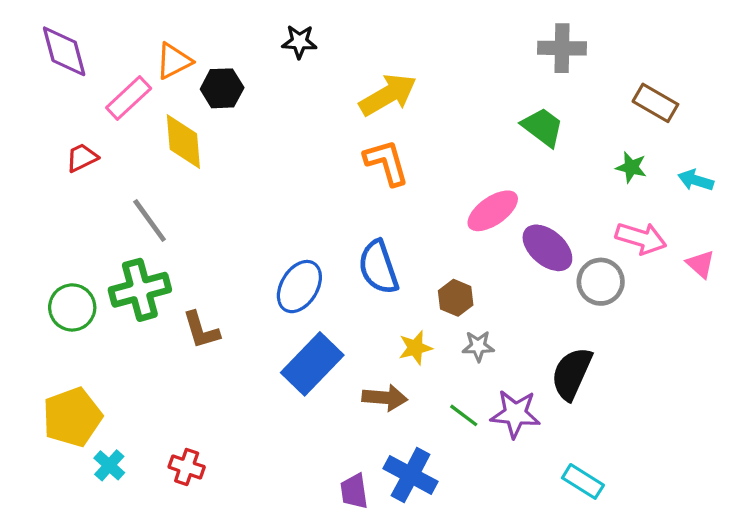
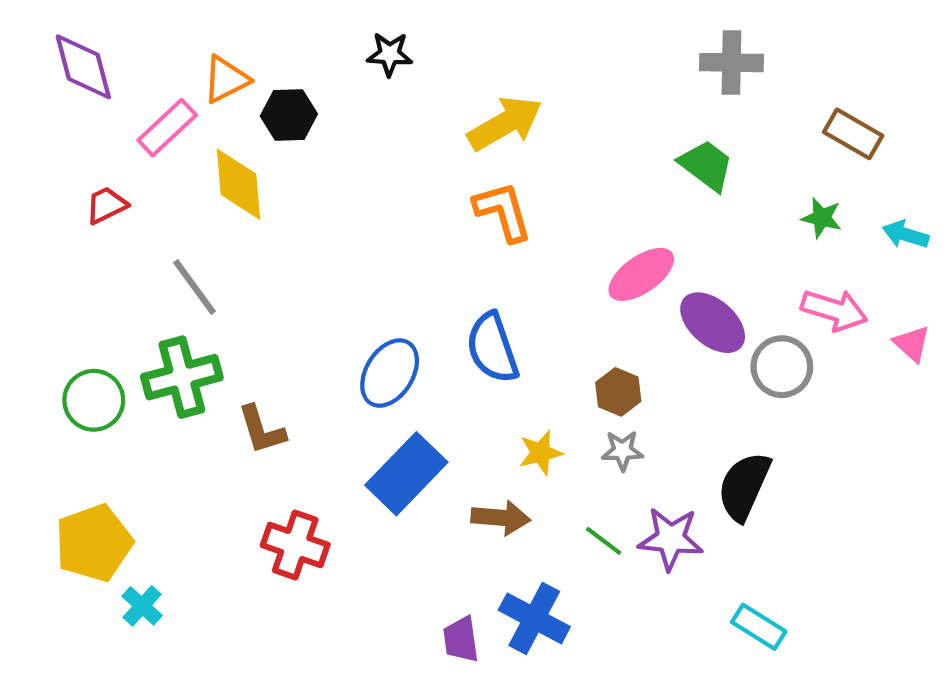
brown hexagon: (456, 298) -> (618, 392), moved
red cross: (187, 467) -> (295, 545), moved, size x1.4

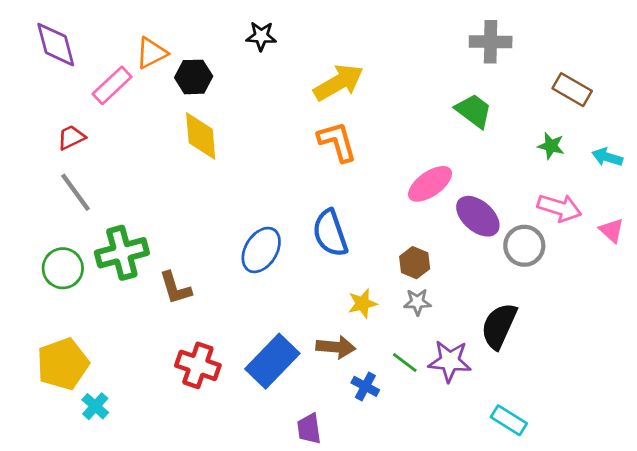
yellow diamond: (239, 184) -> (201, 136), moved
gray line: (194, 287) -> (75, 192), moved
blue rectangle: (406, 474) -> (272, 361), moved
blue cross: (534, 618) -> (365, 386), moved, size x0.6

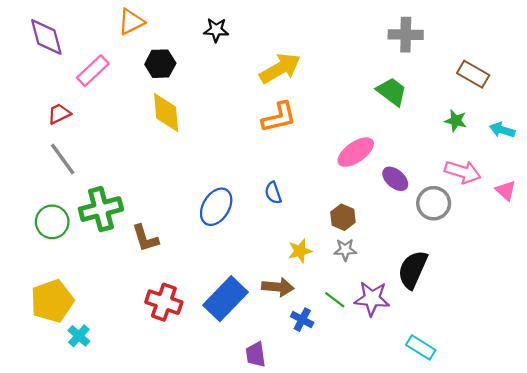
orange triangle: (151, 53) -> (131, 22), moved
orange L-shape: (337, 142) -> (279, 117), turned 93
purple ellipse: (478, 216) -> (395, 179), size x0.7
blue semicircle: (330, 233) -> (273, 193), size x0.6

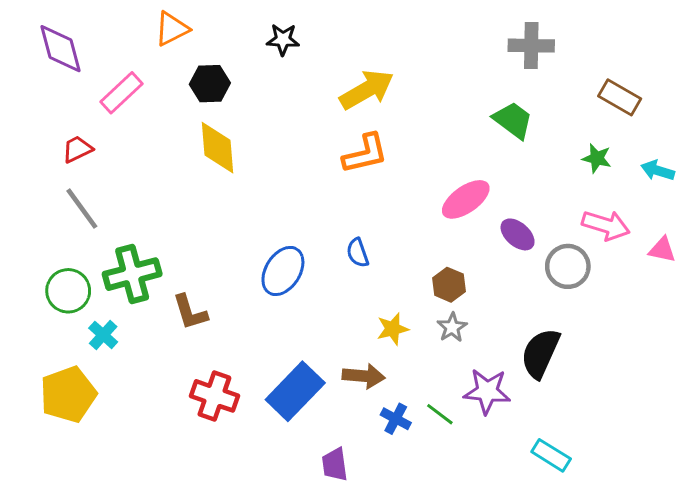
pink triangle: (506, 190) -> (662, 250), turned -30
gray star: (345, 250) -> (452, 327), turned -30
green line: (335, 300) -> (440, 414), moved
cyan cross: (79, 336) -> (103, 335), moved

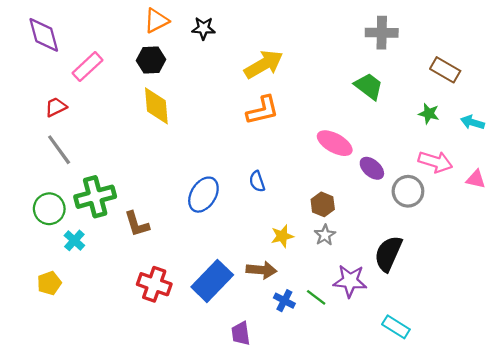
orange triangle: (172, 29) -> (156, 21), moved
pink ellipse: (466, 199) -> (335, 143), turned 64
yellow pentagon: (68, 394) -> (49, 283), size x0.6

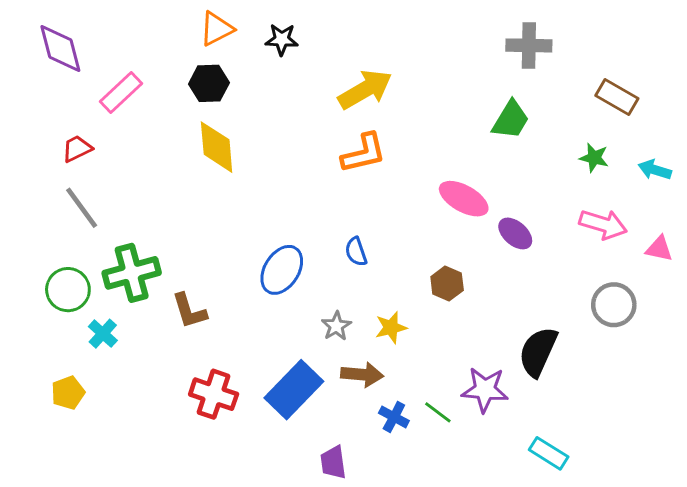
green trapezoid: (369, 86) -> (511, 120), turned 84
gray circle: (408, 191) -> (614, 305), moved
gray star: (325, 235) -> (336, 326), moved

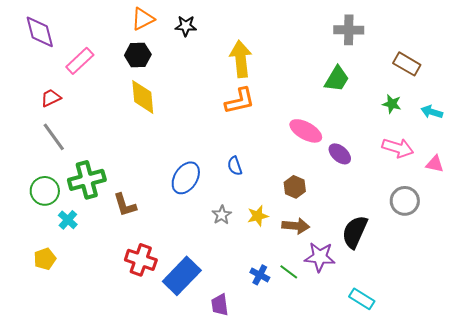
yellow arrow: (365, 89) -> (241, 59), turned -66
brown arrow: (362, 374) -> (296, 226), moved
blue rectangle: (294, 390) -> (182, 276), moved

